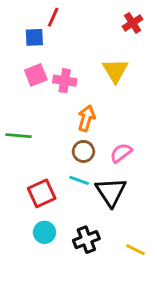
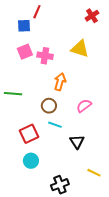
yellow triangle: (115, 71) -> (80, 49), turned -42
brown circle: (83, 151) -> (49, 106), moved
black triangle: (111, 192) -> (77, 142), moved, size x0.7
black cross: (86, 240) -> (60, 185), moved

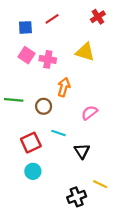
red line: (37, 12) -> (52, 19), moved, turned 32
pink square: (25, 52) -> (27, 55), turned -35
brown circle: (49, 106) -> (44, 106), moved
black cross: (60, 185) -> (77, 197), moved

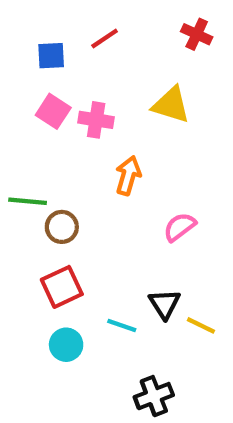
red cross: (98, 17) -> (197, 34), turned -32
brown circle: (44, 106) -> (62, 227), moved
cyan line: (58, 133) -> (122, 325), moved
yellow line: (100, 184) -> (201, 325), moved

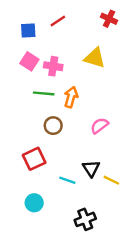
green line: (28, 201) -> (44, 93), moved
brown circle: (62, 227) -> (53, 126), moved
cyan circle: (66, 345) -> (34, 203), moved

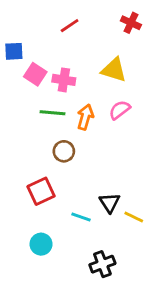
blue square: (28, 31) -> (14, 51), moved
pink semicircle: (99, 126) -> (120, 110), moved

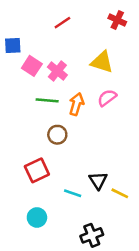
pink cross: (64, 80) -> (57, 71), turned 30

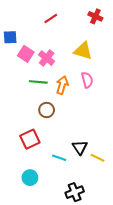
pink semicircle: (107, 98) -> (87, 80), turned 112

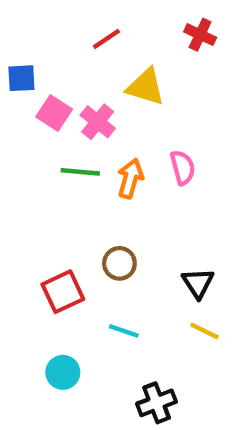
yellow triangle: (83, 51) -> (146, 87), moved
brown circle: (47, 110) -> (119, 263), moved
black triangle: (80, 147) -> (198, 283), moved

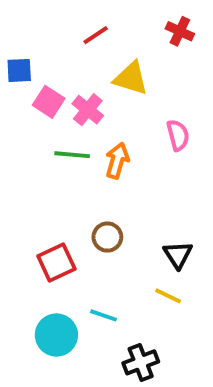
pink semicircle: (183, 168) -> (178, 135), moved
cyan line: (124, 331) -> (103, 315), moved
yellow line: (204, 331) -> (168, 296), moved
cyan circle: (63, 372) -> (56, 335), size x1.4

